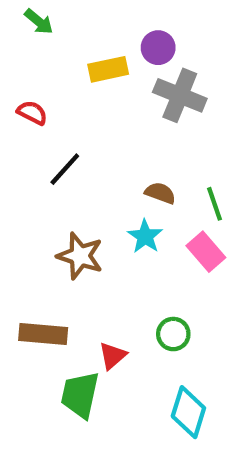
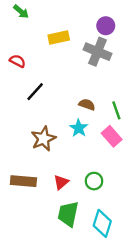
purple circle: (158, 48) -> (106, 26), moved
brown star: (80, 256) -> (43, 139), turned 30
red triangle: (113, 356) -> (61, 182), moved
green trapezoid: (80, 395) -> (68, 214), moved

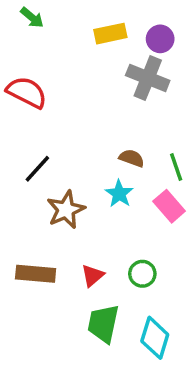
yellow rectangle: (59, 37) -> (110, 34), moved
red semicircle: (18, 61) -> (27, 92), size x1.6
black line: (35, 92) -> (37, 169), moved

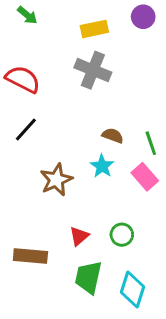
purple circle: (160, 39) -> (143, 17), moved
gray cross: (148, 78) -> (93, 70), moved
black line: (37, 169) -> (26, 130), moved
brown rectangle: (36, 274) -> (30, 256), moved

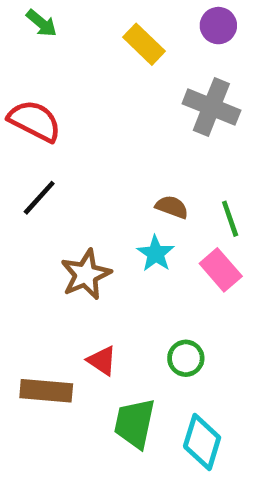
yellow rectangle: (94, 29) -> (144, 44), turned 56
gray cross: (93, 70) -> (211, 107), moved
red triangle: (79, 236) -> (102, 361), moved, turned -45

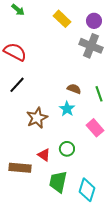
purple circle: (218, 26) -> (94, 21), moved
pink rectangle: (221, 270) -> (95, 128), moved
green circle: (186, 358) -> (67, 149), moved

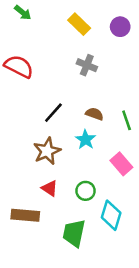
gray cross: (91, 46) -> (87, 65), moved, size x0.7
black line: (17, 85) -> (53, 113), moved
red triangle: (44, 155) -> (50, 188), moved
cyan diamond: (87, 190) -> (111, 215), moved

